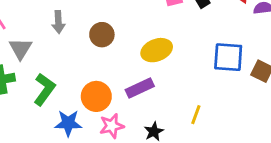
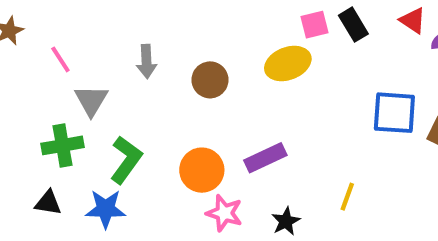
yellow ellipse: (157, 50) -> (288, 64), moved
blue star: (68, 123) -> (106, 209), moved
pink star: (112, 126) -> (224, 213), turned 30

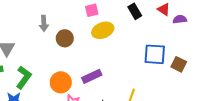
pink square: (314, 25) -> (92, 10), moved
gray arrow: (146, 61) -> (44, 23), moved

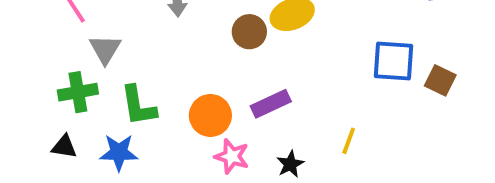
brown circle: (65, 38) -> (249, 32), moved
green L-shape: (24, 77) -> (138, 106), turned 135

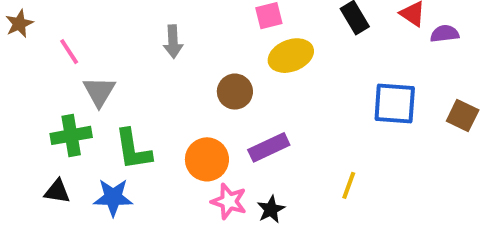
brown circle: (249, 32) -> (235, 92), moved
brown square: (440, 80) -> (463, 115), moved
black star: (290, 164) -> (271, 209), moved

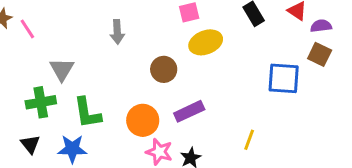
pink line: (69, 52) -> (27, 29), moved
brown square: (463, 115) -> (320, 54), moved
black triangle: (57, 191) -> (30, 144), turned 42

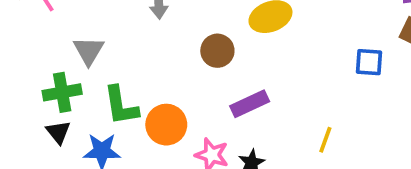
blue square: (284, 78) -> (369, 62), size x0.7
orange circle: (143, 120) -> (166, 125), moved
black triangle: (30, 144) -> (58, 132), moved

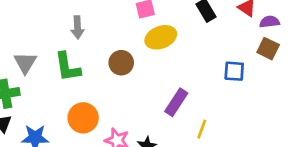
purple rectangle: (250, 104) -> (176, 102), moved, turned -32
green L-shape: (121, 106) -> (68, 67), moved

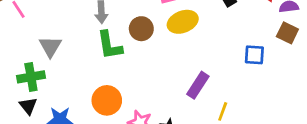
brown circle: (121, 63) -> (141, 29), moved
green L-shape: (68, 67) -> (110, 45), moved

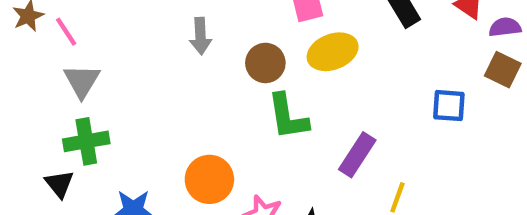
green L-shape: (110, 45) -> (288, 117), moved
gray triangle: (50, 47) -> (82, 81), moved
black triangle: (28, 106) -> (59, 184), moved

